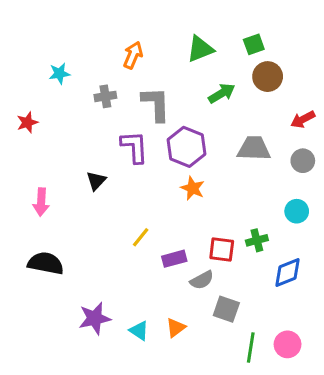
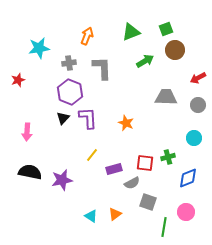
cyan star: (59, 73) -> (39, 48), size x1.5
purple L-shape: (134, 147) -> (88, 118), moved
purple hexagon: (186, 147) -> (70, 92), moved
purple star: (95, 318) -> (62, 180), moved
pink circle: (288, 344) -> (186, 212), moved

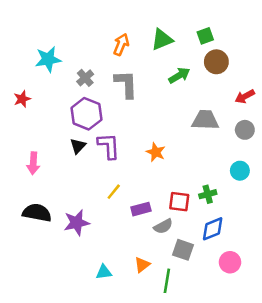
orange arrow: (87, 36) -> (121, 44), moved
gray cross: (69, 63) -> (85, 78), turned -32
blue diamond: (188, 178) -> (213, 229), moved
cyan triangle: (91, 216) -> (104, 272), moved, turned -40
green line: (164, 227) -> (167, 281), moved

